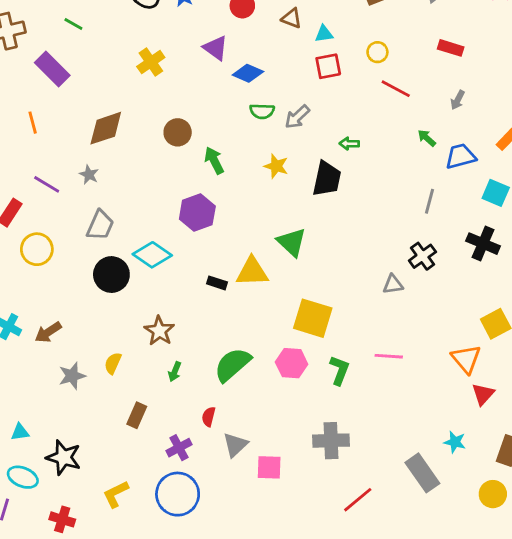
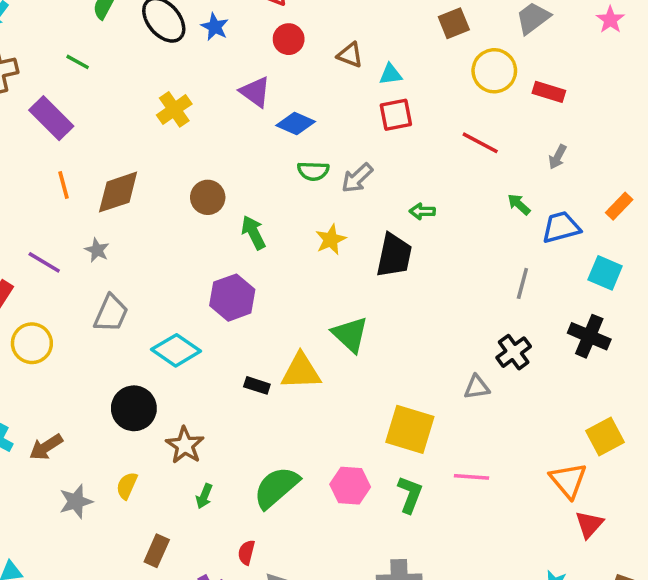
yellow circle: (377, 52) -> (494, 71), moved, size x1.6
orange line: (33, 123) -> (64, 185), moved
yellow star: (276, 166) -> (331, 240), turned 30
black circle: (111, 275) -> (134, 408), moved
yellow square: (313, 318) -> (410, 429), moved

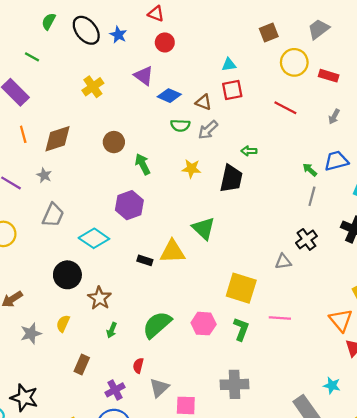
brown triangle: (350, 55) -> (204, 102), moved
green arrow: (519, 204) -> (310, 170), moved
yellow star: (331, 240) -> (191, 169), turned 30

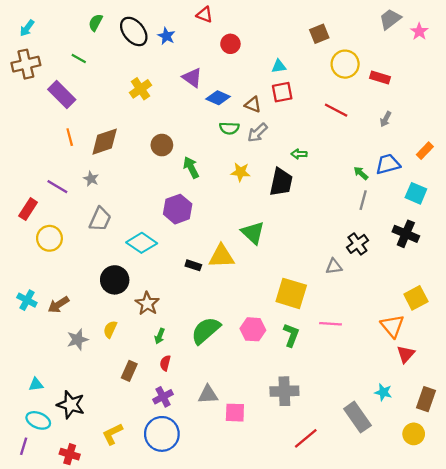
gray trapezoid: (319, 29) -> (390, 19), moved
red circle: (165, 42) -> (230, 44), moved
red semicircle: (138, 366) -> (165, 363), moved
gray triangle: (159, 388) -> (208, 395), turned 40

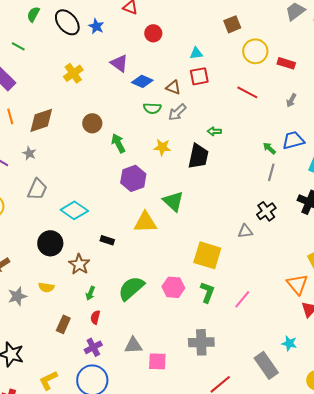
purple hexagon: (178, 209) -> (133, 178), moved
black rectangle: (193, 265) -> (107, 240), moved
pink line: (330, 324) -> (242, 299), moved, turned -54
yellow semicircle: (110, 329) -> (46, 287), turned -105

